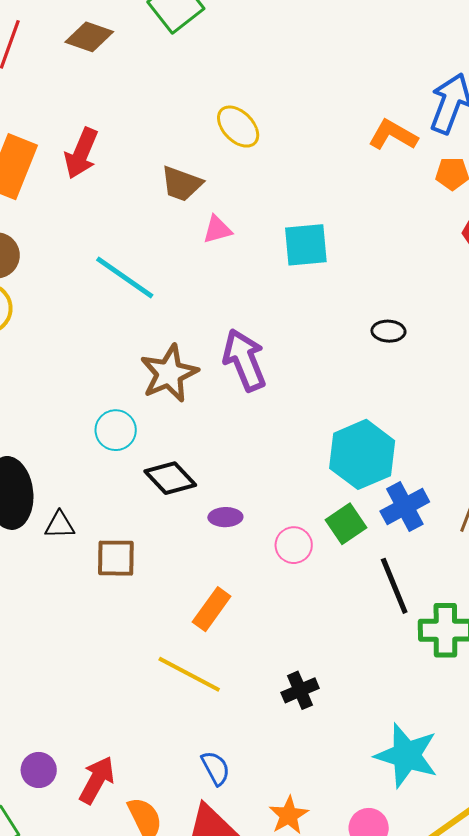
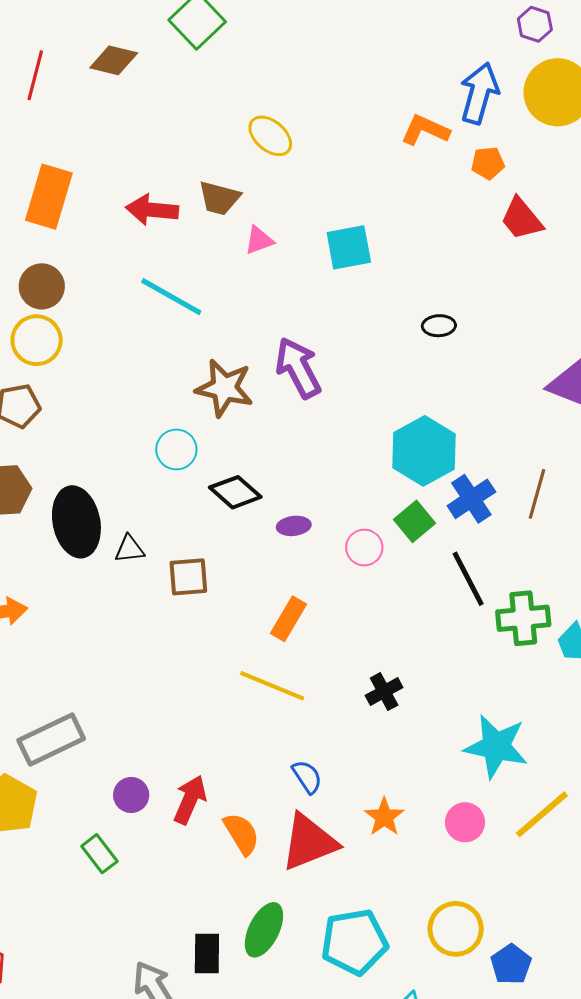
red arrow: (81, 153) -> (152, 210), moved, turned 78
brown star: (169, 373) -> (224, 388), turned -30

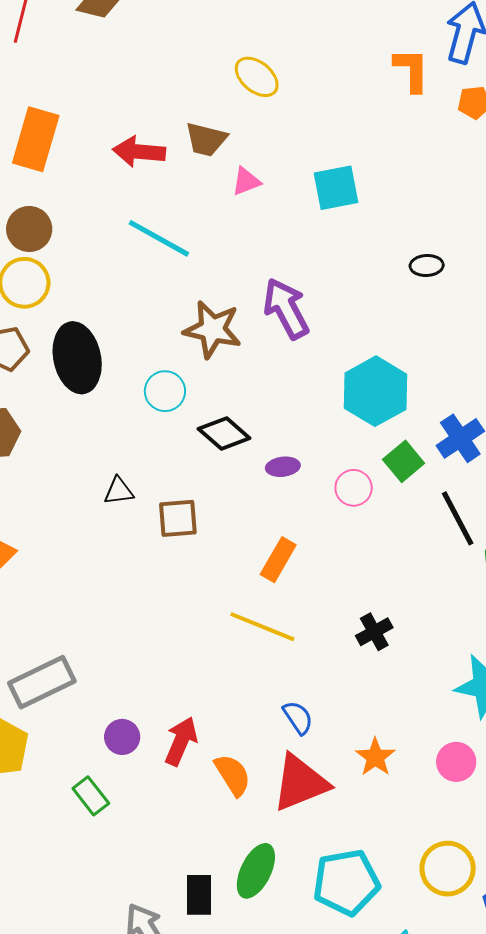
orange L-shape: (425, 130) -> (412, 70), turned 66
cyan hexagon: (424, 451) -> (376, 391), moved
black ellipse: (76, 522) -> (77, 358), moved

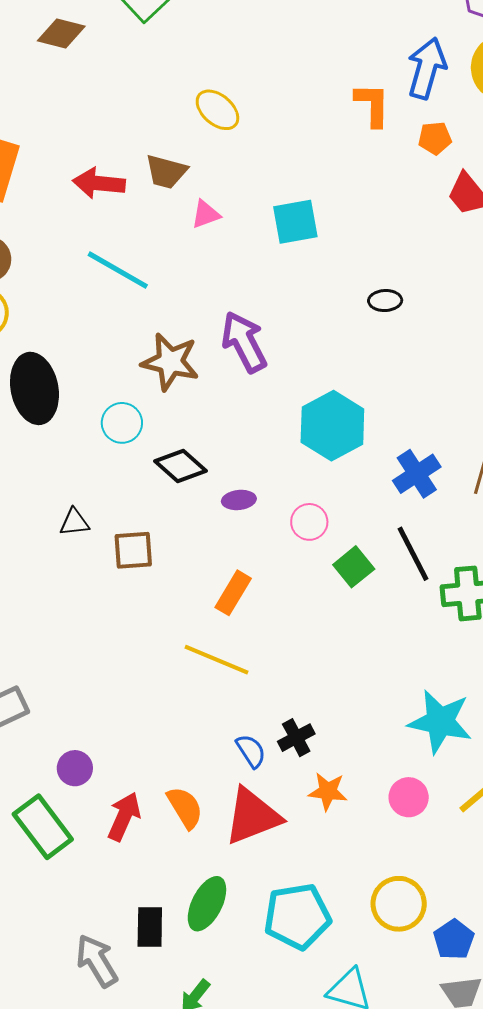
green square: (404, 461) -> (354, 567), moved
black cross: (374, 632) -> (296, 738), moved
red arrow: (181, 741) -> (124, 816), moved
orange star: (375, 757) -> (328, 791), turned -30
green rectangle: (91, 796) -> (43, 827), size x1.6

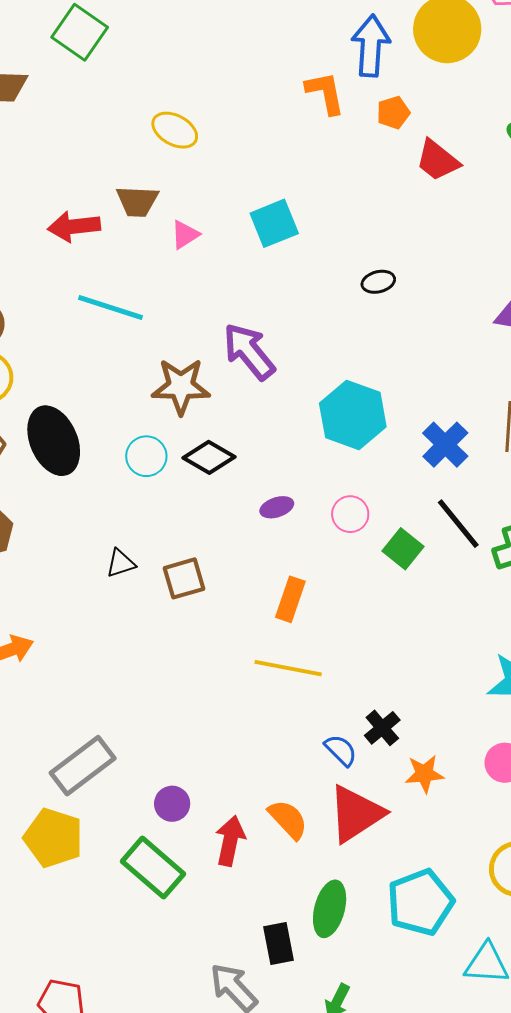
black diamond: (181, 466) -> (209, 457), moved

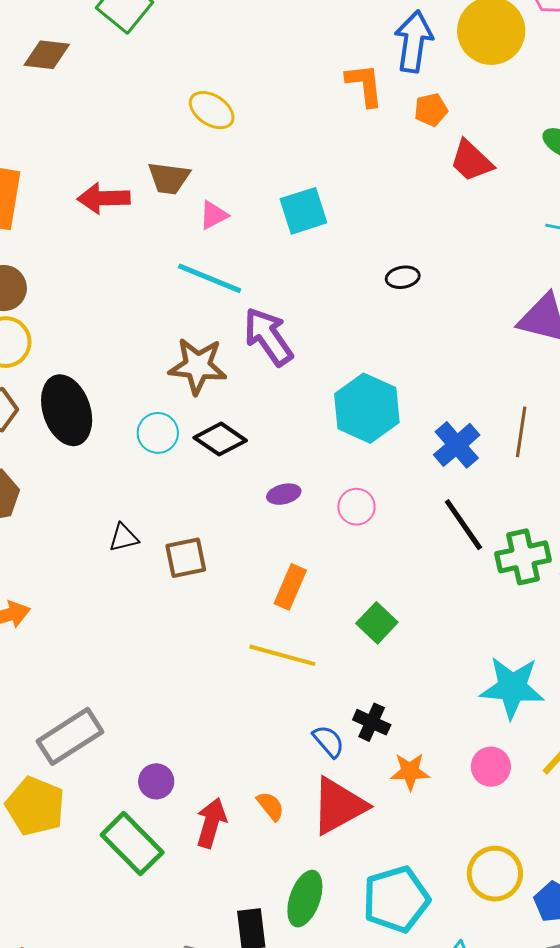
cyan line: (110, 308) -> (210, 278), moved
green square: (403, 549) -> (377, 623), moved
black cross: (382, 728) -> (372, 722), turned -30
orange semicircle: (288, 819) -> (270, 806), size x0.7

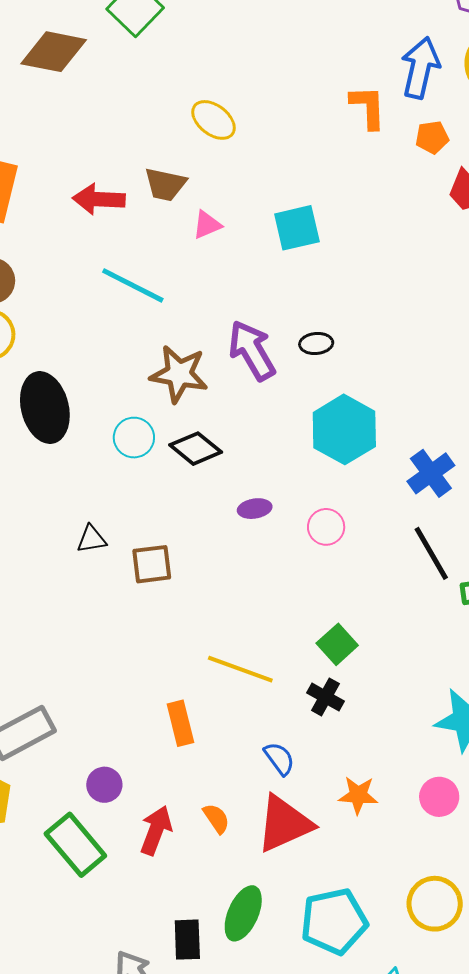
brown diamond: (47, 55) -> (54, 52), size x1.4
black ellipse: (403, 277) -> (316, 343), moved
cyan line: (210, 278) -> (133, 285), moved
orange rectangle: (290, 587) -> (180, 723), moved, turned -42
black cross: (372, 722) -> (325, 697), moved

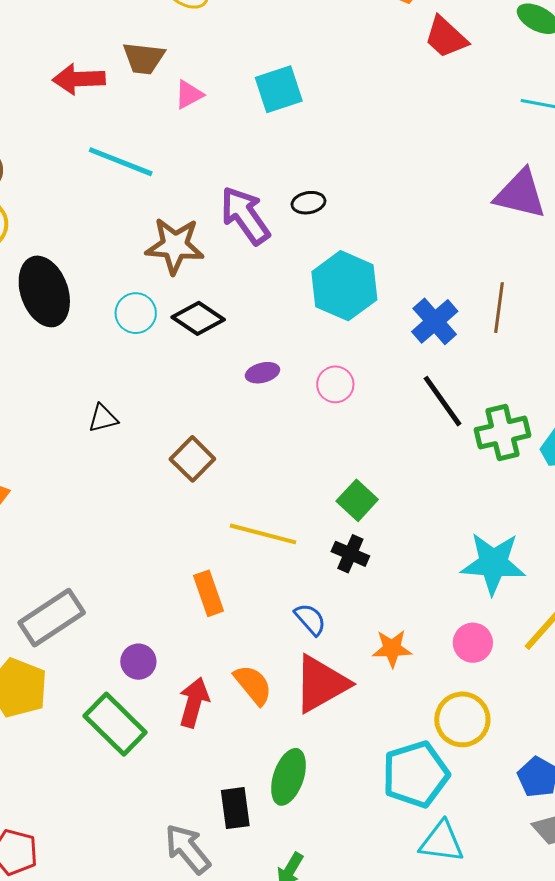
brown square: (152, 564) -> (192, 459), moved, turned -33
orange semicircle: (216, 818) -> (253, 685), size x1.4
yellow circle: (435, 904) -> (462, 719), moved
cyan pentagon: (334, 921) -> (416, 774), moved

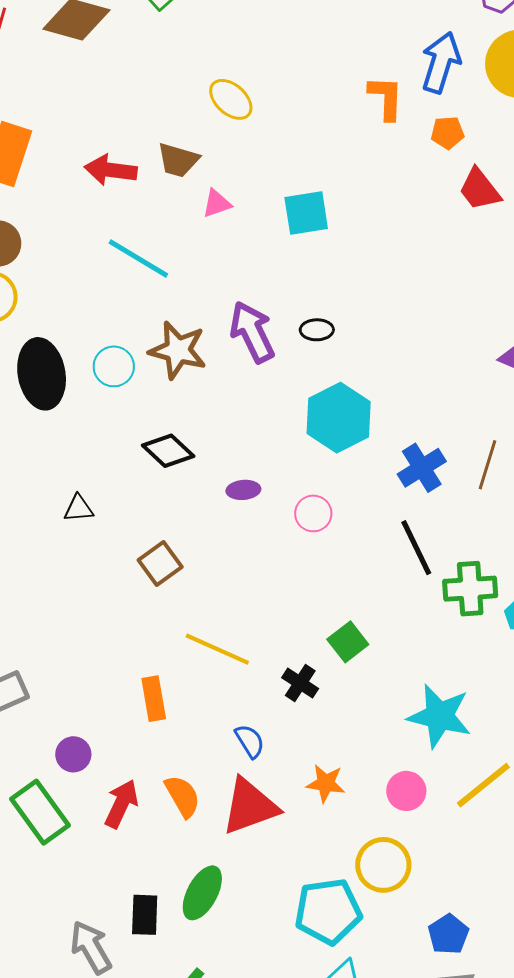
cyan circle: (136, 313) -> (114, 366), moved
black diamond: (198, 318) -> (168, 451), moved
green square: (357, 500) -> (348, 642), moved

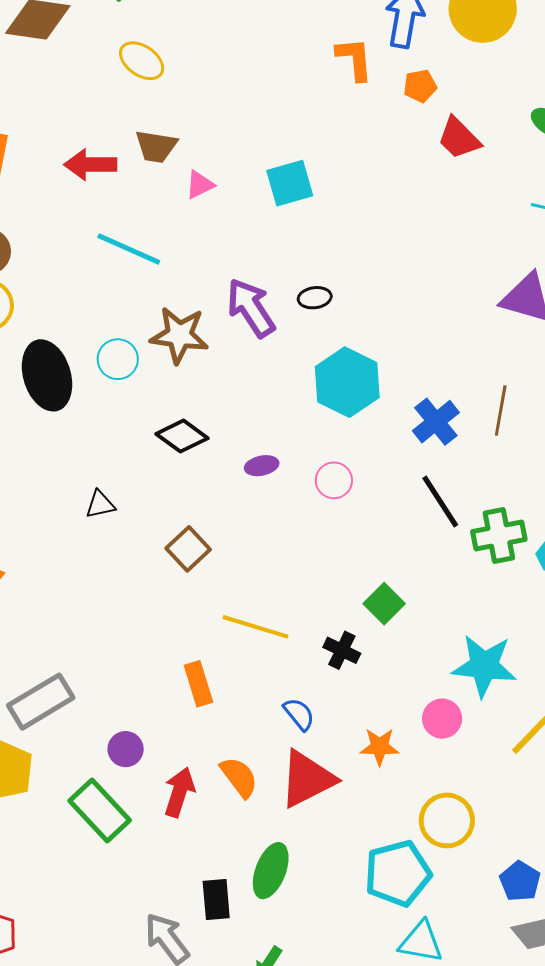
yellow ellipse: (231, 99) -> (142, 61), moved
pink circle: (406, 791) -> (442, 719), moved

